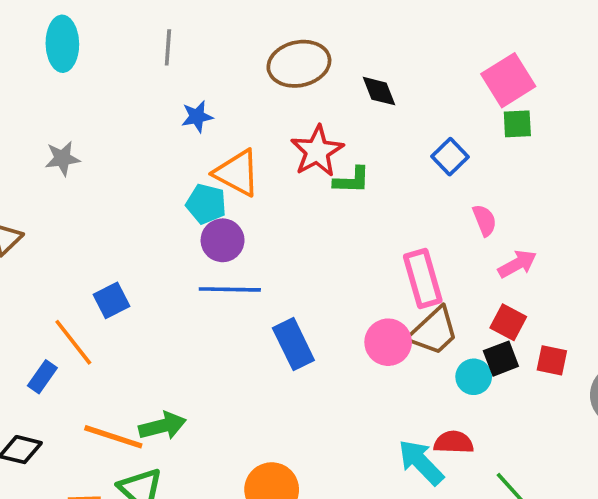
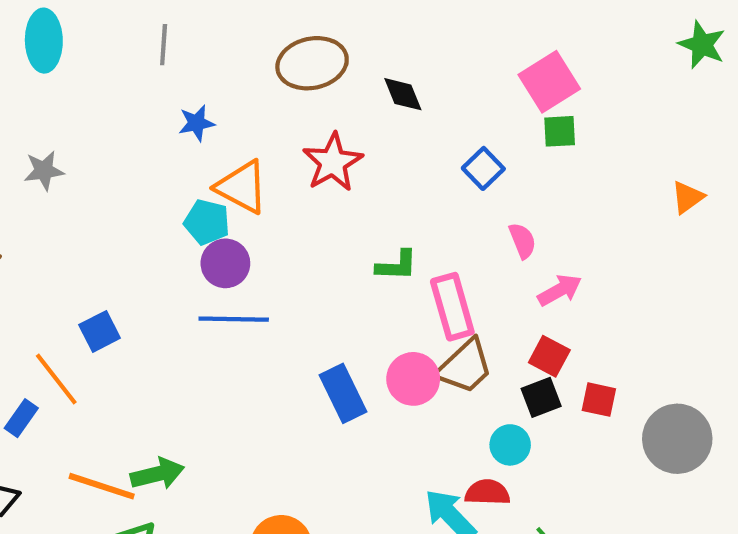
green L-shape: (352, 180) -> (397, 265), moved
blue rectangle: (293, 344) -> (343, 393), moved
cyan circle: (474, 377) -> (510, 445), moved

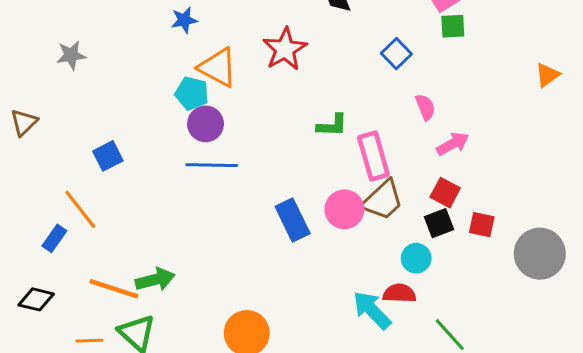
blue square: (100, 331) -> (108, 156), moved

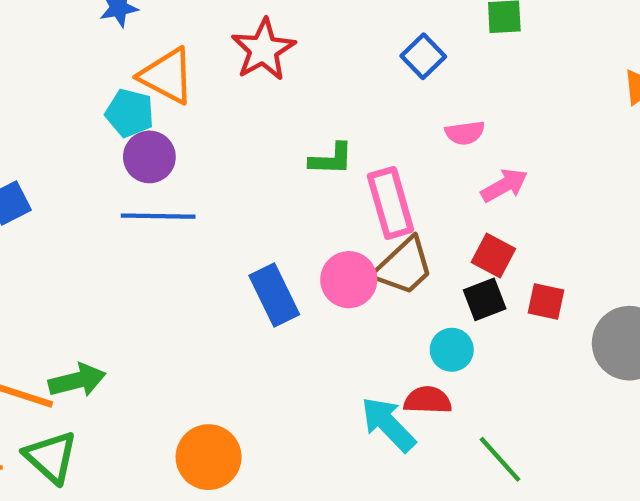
pink semicircle: (425, 107) -> (465, 133), turned 104

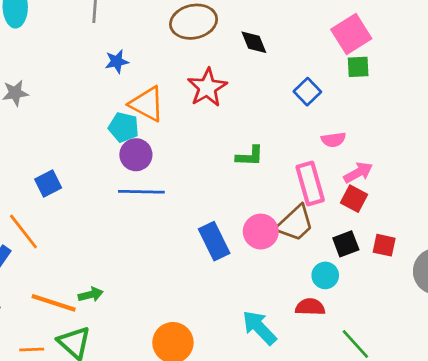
pink rectangle: (390, 203) -> (310, 184), moved
red square: (493, 256) -> (354, 199), moved
green arrow: (77, 380) -> (91, 295), size x0.7
cyan arrow: (388, 424) -> (259, 328), moved

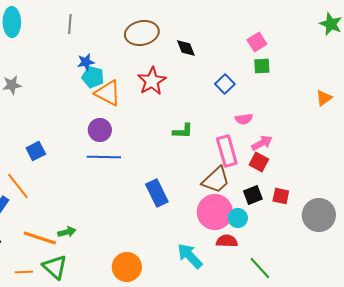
pink square: (351, 34) -> (257, 42), size x0.7
cyan pentagon: (124, 127) -> (93, 77), moved
pink circle: (261, 232) -> (215, 212), moved, size x1.4

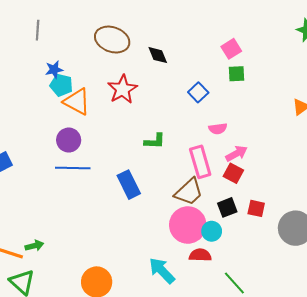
brown ellipse: (142, 33) -> (112, 40), turned 32
blue rectangle: (157, 193) -> (129, 185), moved

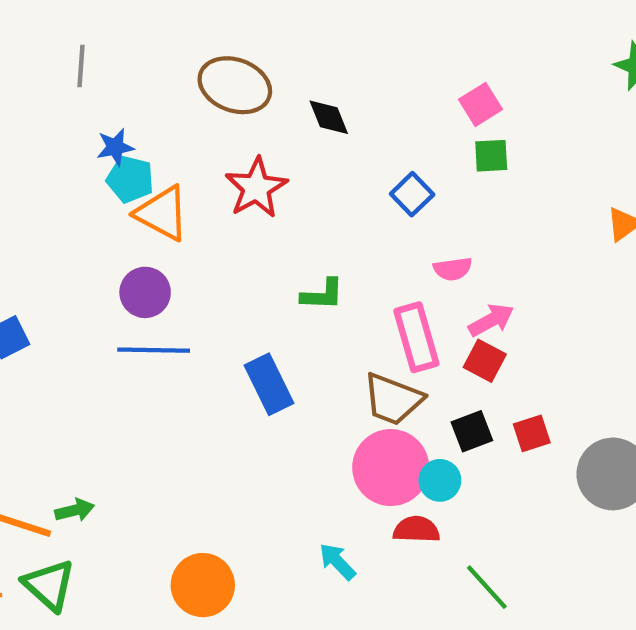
brown trapezoid: (189, 192) -> (393, 399), turned 64
red square: (256, 208) -> (532, 433), turned -30
cyan arrow: (162, 271) -> (337, 562), size x0.7

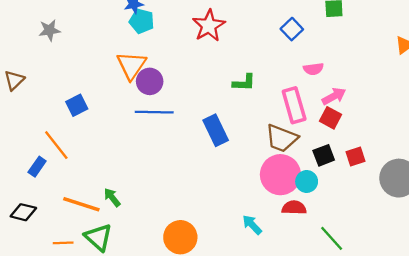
orange triangle: (162, 213) -> (131, 65), moved, turned 36
green arrow: (75, 510) -> (112, 197), turned -114

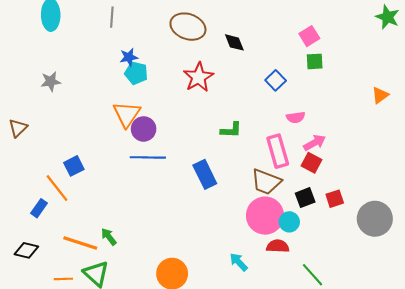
blue square: (77, 105) -> (74, 166), moved

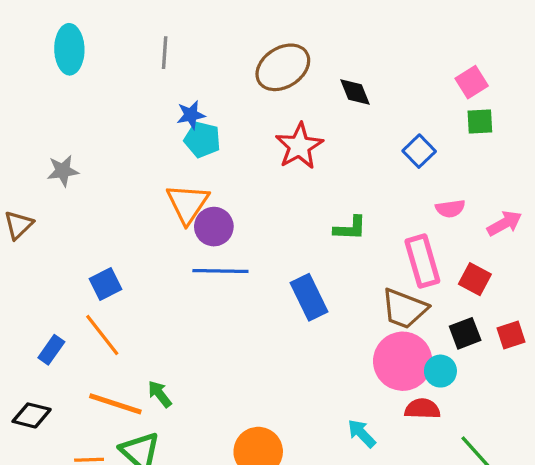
brown ellipse: (188, 27) -> (283, 67), turned -52
gray star: (51, 81) -> (63, 171), moved
pink arrow: (315, 143) -> (504, 223), moved
orange line: (57, 188) -> (102, 335), moved

